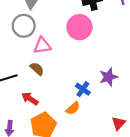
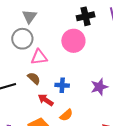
blue cross: (83, 89) -> (62, 85), moved, turned -32
red arrow: (30, 99) -> (46, 100), moved

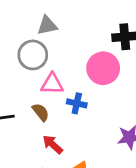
gray triangle: (30, 16) -> (47, 26), turned 35
blue cross: (62, 85) -> (77, 103), moved

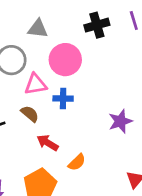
gray triangle: (47, 26) -> (38, 29), moved, turned 30
pink circle: (103, 68) -> (65, 60), moved

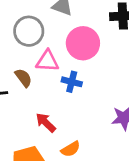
brown semicircle: (30, 114) -> (23, 78), moved

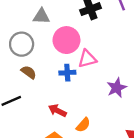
pink triangle: (47, 61) -> (87, 59), moved
brown semicircle: (23, 78) -> (29, 72), moved

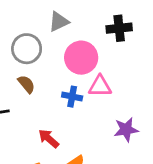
gray triangle: (41, 16) -> (59, 22), turned -42

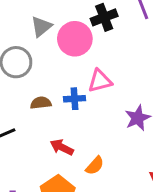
pink circle: (81, 58) -> (75, 39), moved
brown semicircle: (26, 84) -> (41, 103), moved, turned -42

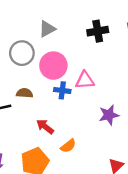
pink circle: (75, 39) -> (53, 66), moved
brown semicircle: (41, 103) -> (25, 93), moved

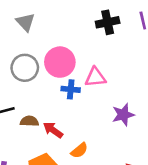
gray triangle: (47, 29) -> (25, 22), moved, turned -42
gray circle: (22, 53) -> (25, 68), moved
brown semicircle: (25, 93) -> (29, 121), moved

